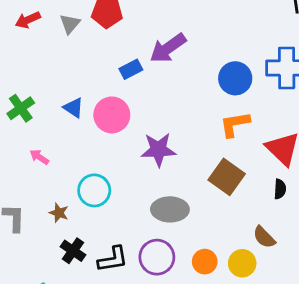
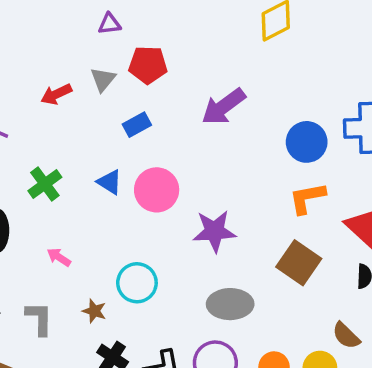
red arrow: (28, 20) -> (56, 94), moved
blue rectangle: (131, 69) -> (137, 125), moved
pink arrow: (39, 157) -> (59, 257), moved

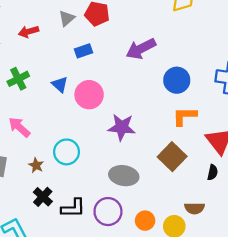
red arrow: (56, 94) -> (29, 32), moved
blue circle: (307, 142) -> (177, 80), moved
pink arrow: (59, 257) -> (19, 127), size x1.5
brown semicircle: (346, 336) -> (195, 208), turned -54

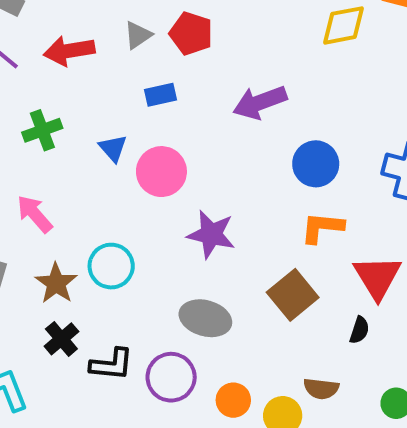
red arrow: (29, 32) -> (69, 51), size x1.4
brown star: (36, 165) -> (56, 283), size x1.5

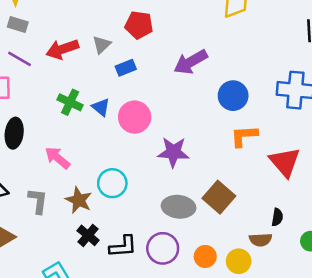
gray triangle: (138, 35) -> (102, 45), moved
green cross: (42, 130) -> (70, 102), moved, turned -35
brown square: (293, 295) -> (219, 197), moved
black semicircle: (359, 330) -> (277, 217), moved

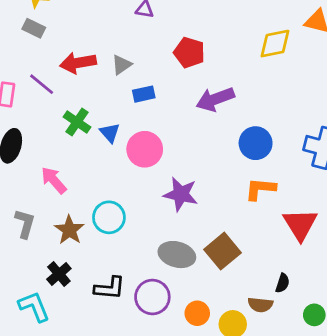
red pentagon: (139, 25) -> (189, 52), moved
purple line: (19, 59) -> (42, 84), moved
black cross: (88, 235) -> (59, 274), moved

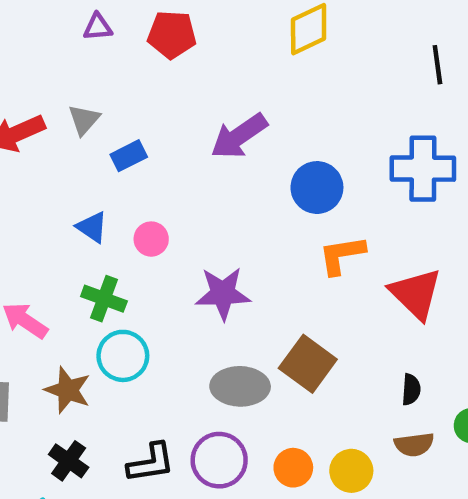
red pentagon: (189, 52) -> (172, 35), moved
green cross: (77, 122) -> (104, 299), moved
pink circle: (145, 149) -> (151, 239), size x0.6
brown semicircle: (260, 305) -> (414, 444), moved

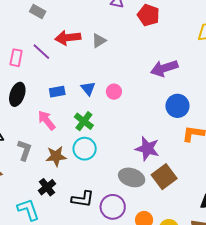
blue rectangle: (129, 156) -> (57, 92), moved
blue circle: (317, 188) -> (177, 106), moved
pink circle: (151, 239) -> (114, 92), moved
purple star: (223, 293) -> (147, 149), moved
brown star: (68, 390) -> (56, 156), turned 30

